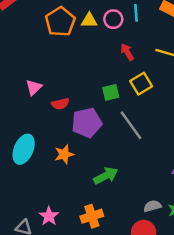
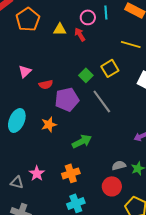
yellow triangle: (89, 20) -> (60, 29), moved
orange pentagon: (60, 22) -> (28, 19), moved
red arrow: (127, 52) -> (80, 34), moved
green square: (111, 92) -> (86, 75), turned -32

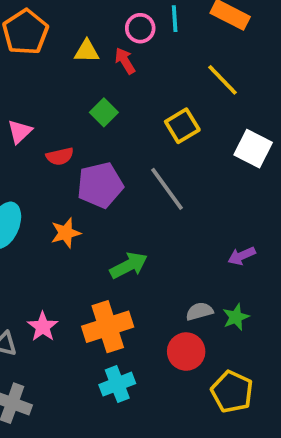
yellow line: (131, 44) -> (222, 80), turned 30
green square: (86, 75) -> (104, 112), moved
orange cross: (71, 173) -> (108, 327), size x1.4

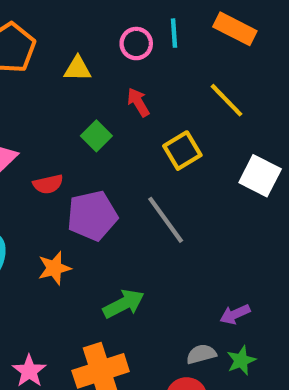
red arrow: (125, 61) -> (138, 102), moved
purple arrow: (242, 256) -> (235, 314), moved

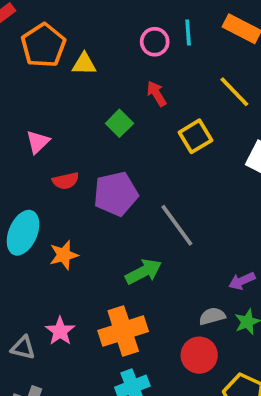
yellow triangle: (77, 69) -> (84, 64), moved
red semicircle: (48, 184) -> (66, 181), moved
gray line: (166, 220) -> (177, 225), moved
orange star: (54, 268) -> (64, 255), moved

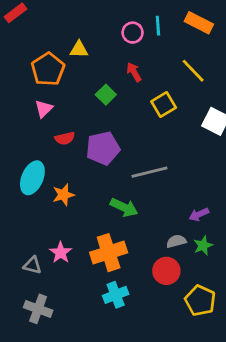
orange pentagon: (43, 45) -> (48, 69), moved
gray line: (177, 225) -> (149, 172), turned -68
green arrow: (144, 272) -> (124, 207), turned 52

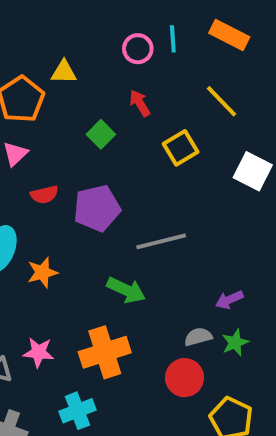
pink star: (61, 253) -> (39, 352), turned -30
cyan cross: (116, 295) -> (77, 411), moved

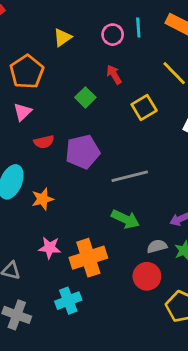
yellow triangle: (64, 72) -> (63, 37), moved, turned -36
green arrow: (126, 290) -> (125, 219), moved
pink star: (39, 352) -> (50, 248), moved

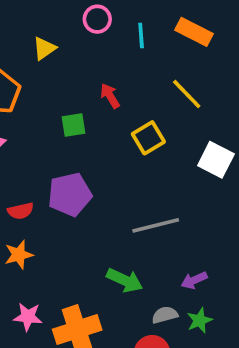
pink circle: (113, 35) -> (97, 19), moved
green square: (85, 97) -> (74, 125), turned 36
red semicircle: (44, 142) -> (21, 211), moved
gray line: (130, 176) -> (156, 225), moved

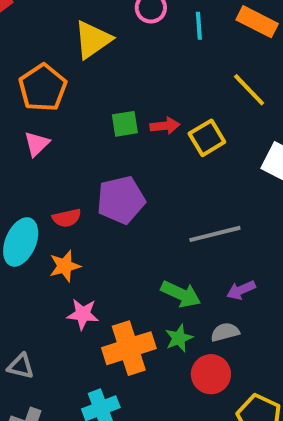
yellow triangle: (44, 48) -> (93, 40), size x1.5
red arrow: (110, 96) -> (165, 126), moved, turned 115
purple arrow: (194, 280) -> (241, 290), moved
pink star: (28, 317) -> (83, 314), moved
green star: (200, 320) -> (179, 338), moved

